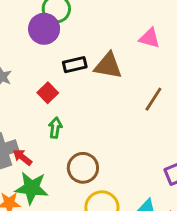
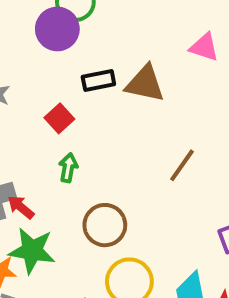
brown line: (153, 99) -> (182, 165), moved

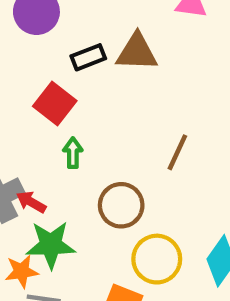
red square: (59, 118) -> (55, 104), size x1.4
brown line: (182, 165) -> (177, 152), moved

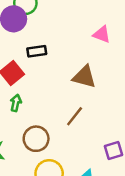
brown triangle: (137, 52) -> (84, 77), moved

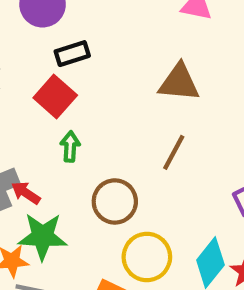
black rectangle: (37, 51) -> (72, 54), moved

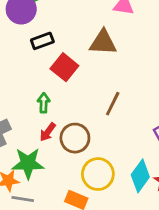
brown triangle: (179, 82) -> (103, 43), moved
red square: (55, 97) -> (64, 67), moved
red arrow: (26, 193) -> (48, 132), moved, turned -84

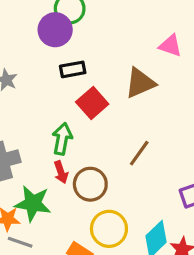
brown triangle: (103, 43) -> (140, 83), turned -36
green arrow: (44, 103) -> (62, 139), size x1.4
red arrow: (48, 132) -> (61, 172), turned -66

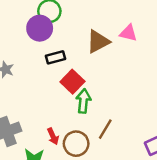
brown triangle: (140, 83) -> (98, 42), moved
green arrow: (62, 139) -> (83, 101), moved
brown line: (139, 153) -> (105, 129), moved

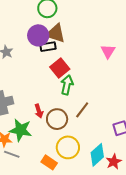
purple circle: (40, 28) -> (38, 35), moved
pink triangle: (128, 33) -> (108, 51), moved, turned 42
brown triangle: (98, 42) -> (56, 33), moved, turned 40

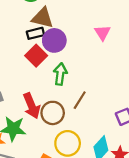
purple circle: (38, 35) -> (54, 40), moved
red square: (60, 68) -> (36, 56), moved
red arrow: (39, 111) -> (32, 106), size x1.6

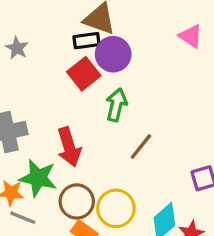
pink triangle: (102, 33) -> (191, 36), moved, turned -30
brown circle: (53, 113) -> (77, 201), moved

